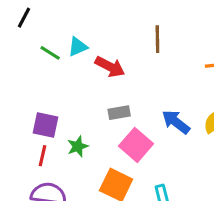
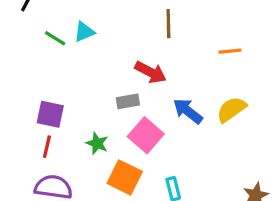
red arrow: (110, 67) -> (151, 72), moved
green star: (78, 146) -> (97, 143), moved, turned -30

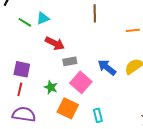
red arrow: (151, 72) -> (55, 43), moved

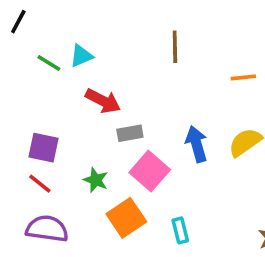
blue arrow: (107, 67) -> (197, 144), turned 36
red line: (20, 89) -> (40, 184), turned -64
orange square: (68, 108) -> (126, 218), turned 30

